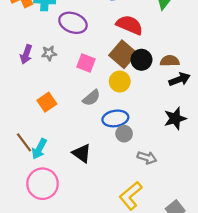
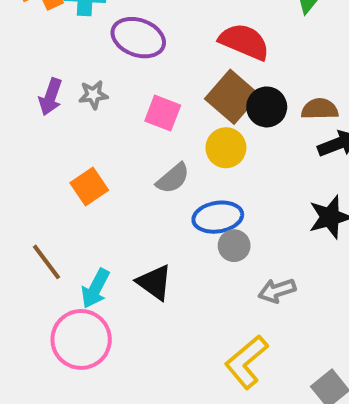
cyan arrow: (39, 149) -> (95, 288), moved
gray arrow: (147, 158) -> (277, 291), turned 144

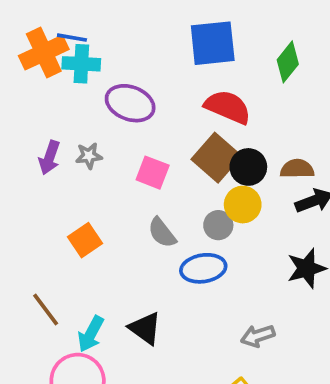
yellow circle: (226, 148) -> (243, 205), moved
gray semicircle: (173, 178) -> (162, 233), turned 92
gray circle: (234, 246) -> (218, 225), moved

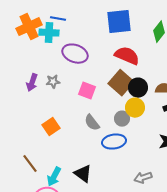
blue line: (72, 38) -> (58, 19), moved

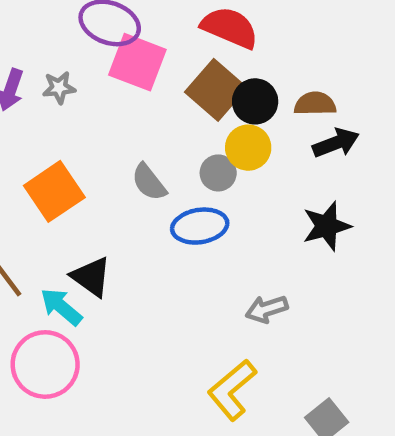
pink square: (87, 91) -> (137, 62), moved, size x1.4
orange square: (51, 127) -> (54, 191), size x1.4
black triangle: (83, 174) -> (91, 277), moved
cyan arrow: (54, 177) -> (61, 307), turned 102

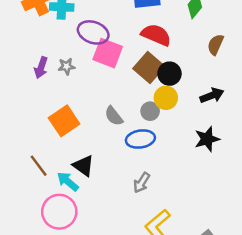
brown semicircle: (315, 104) -> (215, 45), moved, turned -65
gray arrow: (267, 309) -> (142, 183), moved, turned -40

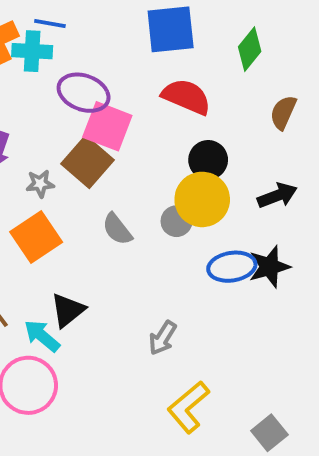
gray star: (67, 66) -> (40, 184), moved
brown square: (149, 68) -> (88, 162), moved
yellow circle: (166, 98) -> (202, 199), size x1.4
blue ellipse: (140, 139) -> (232, 267), moved
black triangle: (83, 166) -> (68, 310), turned 45

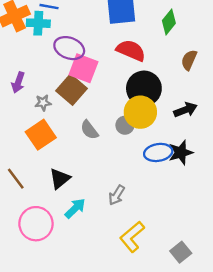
black circle: (208, 160) -> (144, 88), size x1.5
cyan arrow: (42, 336) -> (75, 208), moved, turned 95

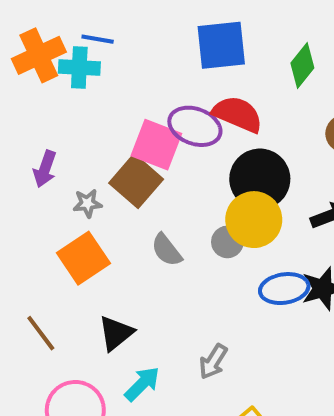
purple ellipse: (69, 48) -> (195, 126), moved

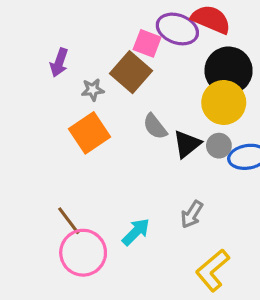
pink square: (156, 145) -> (147, 43), size x0.7
gray circle: (227, 242) -> (219, 146), moved
brown line: (41, 333) -> (69, 221), moved
black triangle: (116, 333) -> (187, 144), moved

